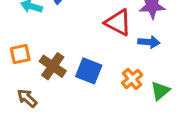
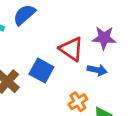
blue square: (89, 71) -> (41, 70), moved

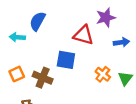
blue arrow: (97, 70) -> (121, 42), moved

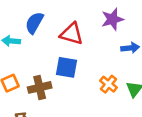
red triangle: (83, 35) -> (72, 34), moved
brown cross: (43, 78) -> (40, 87), turned -36

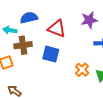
blue semicircle: (34, 23) -> (29, 18), turned 42
brown cross: (40, 87) -> (23, 45), moved

